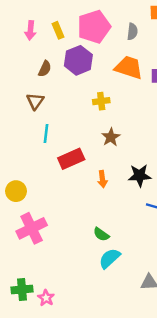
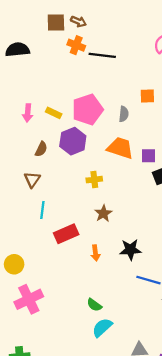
yellow rectangle: (58, 30) -> (54, 113), turned -42

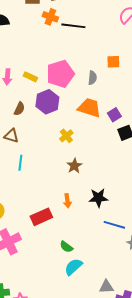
purple square: (148, 156) -> (114, 115), turned -32
brown triangle: (32, 180) -> (11, 136), turned -49
yellow cross: (94, 180) -> (66, 136), turned -32
red rectangle: (66, 234) -> (41, 217), moved

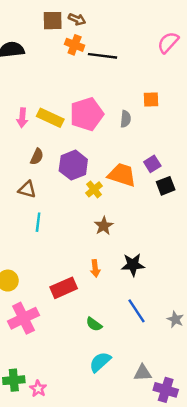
yellow rectangle: (30, 77) -> (50, 118), size x1.5
purple hexagon: (47, 102) -> (73, 165), moved
orange trapezoid: (89, 108) -> (122, 175), moved
blue line: (114, 225) -> (137, 311), moved, turned 40
cyan semicircle: (73, 267) -> (100, 362), moved

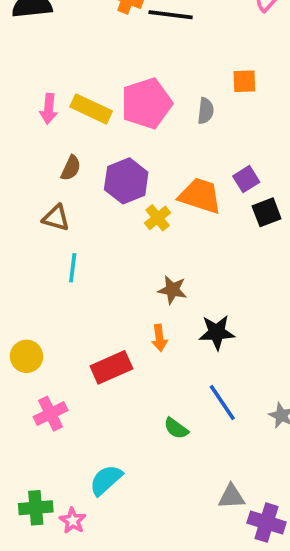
brown star: (104, 226) -> (172, 290), moved, turned -30
pink cross: (24, 318) -> (51, 414), size x0.7
green semicircle: (94, 324) -> (176, 428), moved
cyan semicircle: (100, 362) -> (106, 480), moved

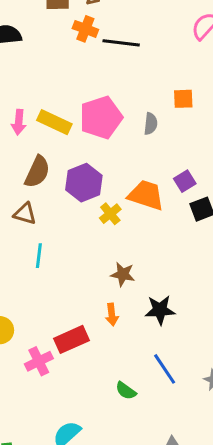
brown semicircle: (71, 168) -> (37, 172), size x1.5
pink cross: (51, 414) -> (39, 361), moved

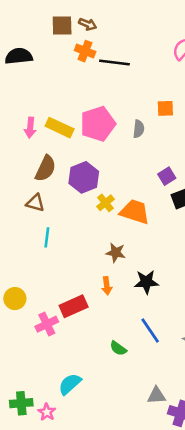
orange trapezoid: (146, 195) -> (135, 212), moved

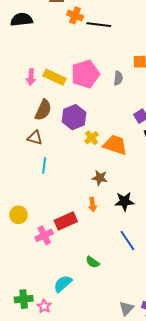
green semicircle: (118, 348) -> (93, 262), moved
gray triangle: (157, 396) -> (126, 308), moved, turned -42

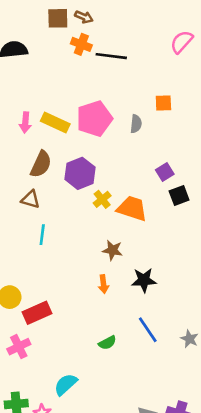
red rectangle: (66, 221) -> (37, 313), moved
pink cross: (44, 235) -> (19, 347), moved
green semicircle: (93, 262) -> (107, 343), moved, turned -64

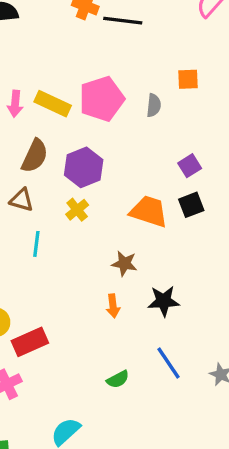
black square: (179, 195) -> (191, 205), moved
yellow cross: (102, 199) -> (77, 210), moved

